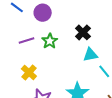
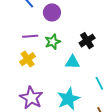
cyan triangle: (90, 55) -> (73, 62), moved
yellow cross: (29, 72) -> (28, 59), moved

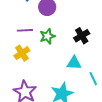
cyan triangle: (73, 62) -> (74, 63), moved

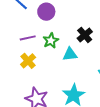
cyan triangle: (74, 63) -> (70, 54), moved

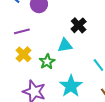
green star: (51, 41) -> (47, 62), moved

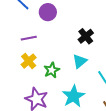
cyan triangle: (65, 45) -> (80, 61), moved, turned -35

